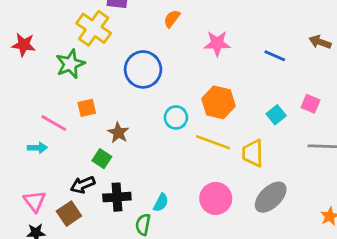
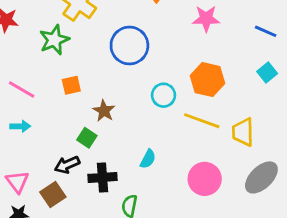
cyan square: (276, 115) -> (267, 72), moved
pink line: (54, 123) -> (22, 90), moved
cyan semicircle: (161, 203) -> (148, 159), moved

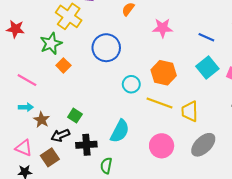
cyan square: (267, 72) -> (207, 68), size x1.5
orange square: (71, 85) -> (63, 65), moved, turned -32
brown star: (104, 111) -> (42, 120), moved
cyan semicircle: (148, 159) -> (120, 131), size x1.6
pink triangle: (17, 182) -> (24, 148), turned -30

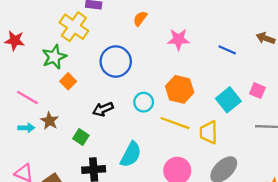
cyan square: (207, 68) -> (228, 100), moved
brown star: (42, 120) -> (50, 121), moved
black arrow: (60, 135) -> (103, 109), moved

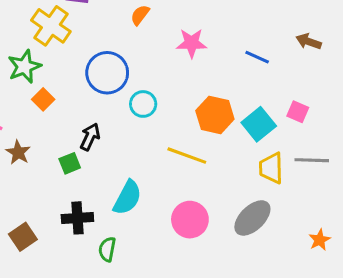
orange hexagon: (180, 89) -> (215, 115), moved
cyan circle: (144, 102) -> (143, 104), moved
black arrow: (103, 109) -> (90, 137), turned 138
yellow trapezoid: (209, 132) -> (271, 168), moved
green square: (81, 137) -> (70, 163), moved, turned 35

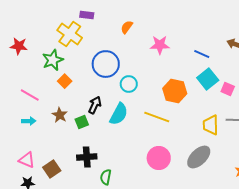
cyan square: (259, 124) -> (208, 79), moved
brown star: (18, 152) -> (60, 115), moved
cyan semicircle: (127, 198) -> (119, 114), moved

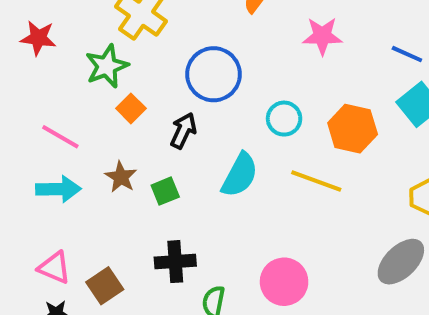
cyan circle: (129, 84) -> (284, 119), moved
black arrow: (95, 105) -> (183, 131), moved
cyan arrow: (29, 121) -> (58, 189), size x1.5
pink circle: (159, 158) -> (284, 282), moved

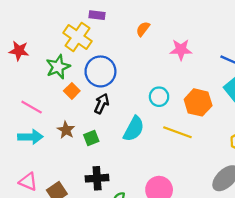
blue circle: (214, 74) -> (100, 71), moved

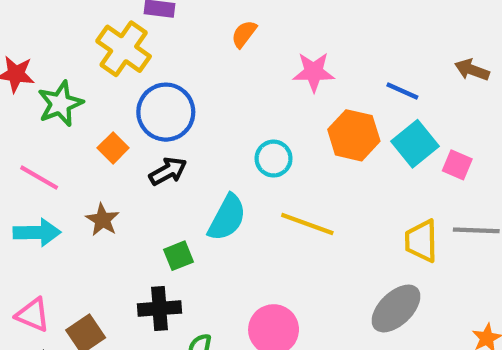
green star: (58, 67) -> (60, 104), moved
orange hexagon: (198, 102) -> (354, 135), moved
black arrow: (102, 104) -> (168, 171), turned 36
green square: (91, 138) -> (179, 256), moved

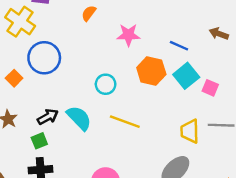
black arrow: (168, 171) -> (48, 117), moved
cyan semicircle: (227, 218) -> (79, 118), turned -72
green square: (179, 256) -> (39, 141), moved

